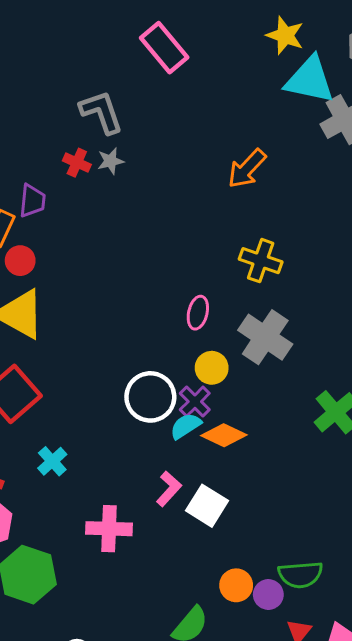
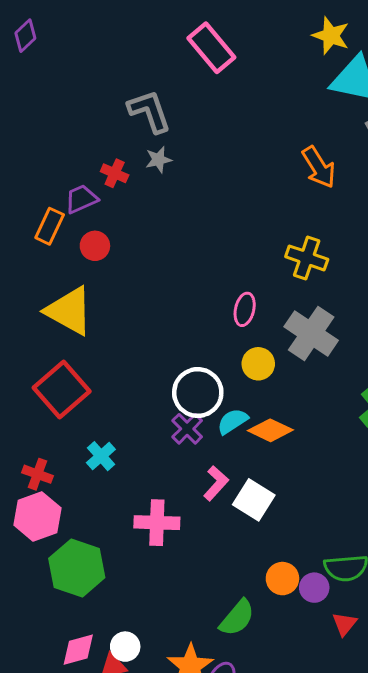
red cross: (77, 163) -> (115, 173), moved
orange arrow: (247, 169) -> (319, 167), moved, turned -75
purple trapezoid: (32, 201) -> (81, 199), turned -120
red circle: (20, 261) -> (95, 246), moved
purple cross: (195, 402) -> (187, 429), moved

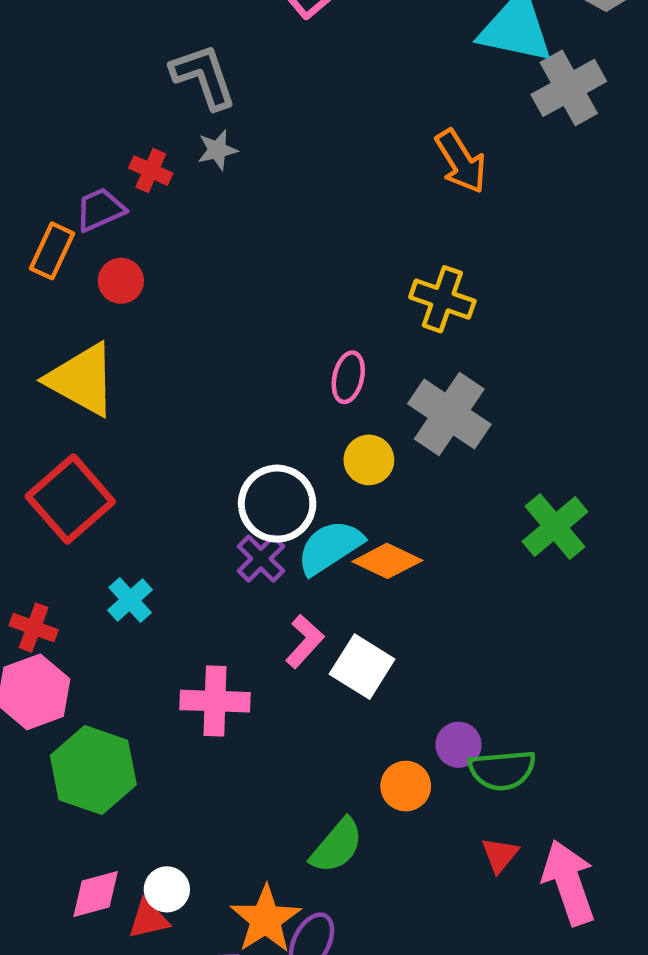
cyan semicircle: (233, 421) -> (330, 547), size x1.4
purple circle: (314, 588) -> (458, 745), moved

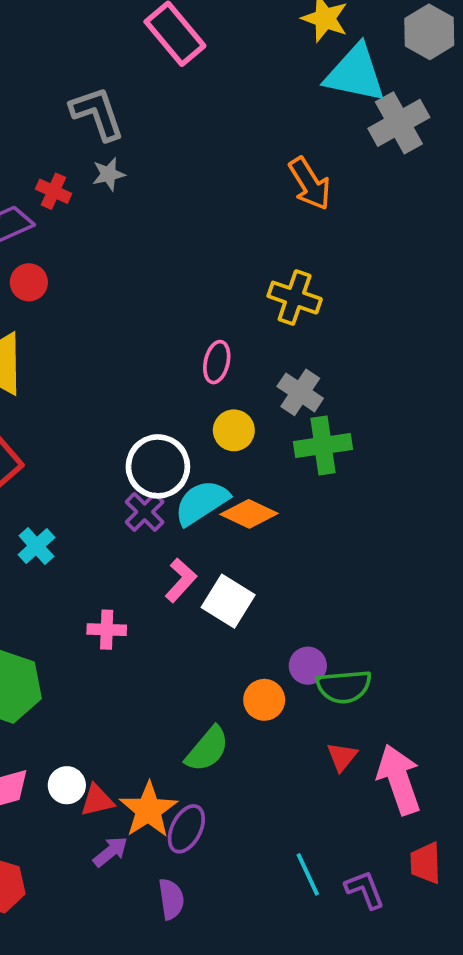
gray cross: (449, 414) -> (300, 392), size x0.7
green cross: (555, 527) -> (323, 446), moved, turned 32
pink cross: (215, 701) -> (107, 630), size x0.7
red triangle: (148, 919) -> (97, 800), moved

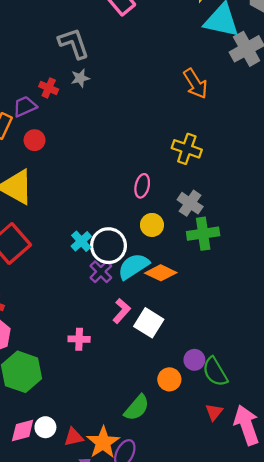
cyan cross: (36, 546) -> (81, 241), moved
green semicircle: (344, 687) -> (215, 372), turned 64
white circle: (67, 785) -> (45, 427), moved

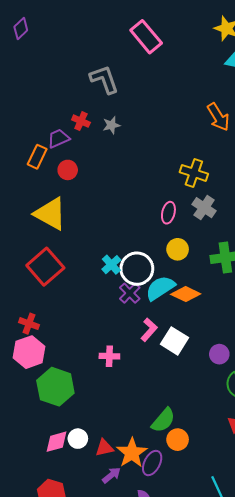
gray star: (80, 78) -> (111, 125), moved
yellow cross: (187, 149) -> (194, 173), moved
gray cross: (190, 203) -> (204, 208), moved
purple circle: (194, 360) -> (219, 354), moved
orange circle: (169, 379) -> (178, 440), moved

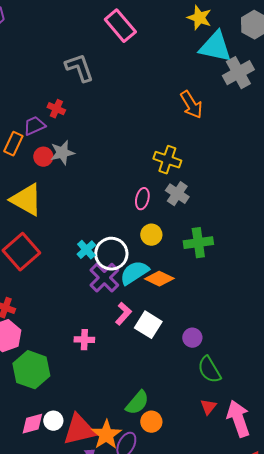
gray star: (111, 125) -> (62, 153), moved, size x1.4
purple cross: (130, 293) -> (104, 278), size x1.4
red triangle: (104, 448) -> (79, 430), size x1.8

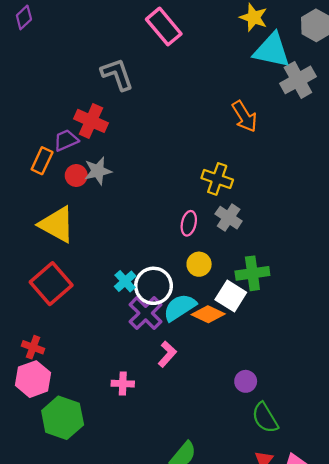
red cross: (56, 109) -> (91, 121), size x1.6
white square: (148, 325) -> (231, 296), moved

